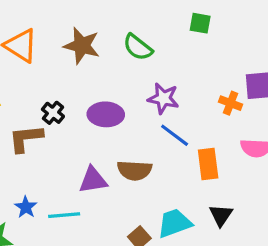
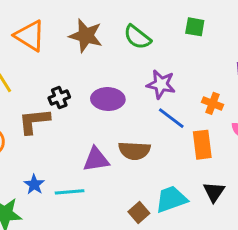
green square: (200, 23) -> (195, 27), moved
orange cross: (231, 103) -> (213, 103), moved
black cross: (53, 113) -> (59, 98), turned 30

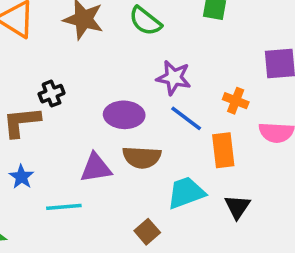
purple ellipse: (108, 99) -> (124, 115), moved
blue star: (34, 185) -> (21, 177), moved
cyan trapezoid: (171, 199) -> (186, 193), moved

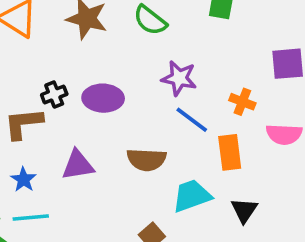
purple ellipse: (124, 115) -> (103, 98), moved
purple triangle: (96, 168) -> (78, 165), moved
cyan line: (64, 207) -> (31, 218), moved

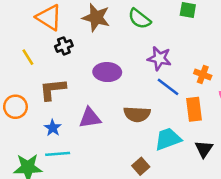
black cross: (54, 94) -> (64, 46), moved

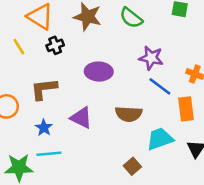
yellow line: (28, 57) -> (19, 47), moved
purple triangle: (90, 118) -> (81, 118), turned 35

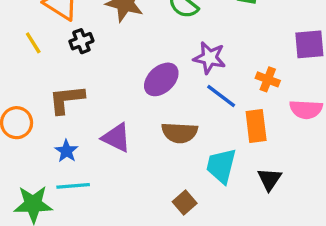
purple ellipse: (99, 72) -> (161, 79), moved, turned -45
cyan trapezoid: (160, 139) -> (221, 166), turned -56

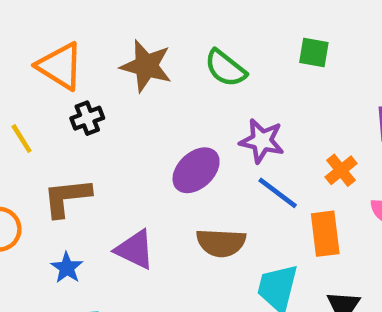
yellow line: (33, 43) -> (22, 139), moved
orange cross: (268, 79) -> (341, 170), turned 30

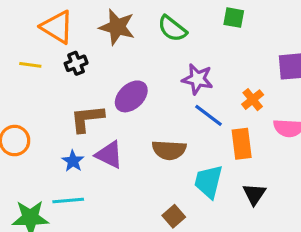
yellow line: (22, 139) -> (30, 65), moved, turned -50
purple ellipse: (196, 170) -> (131, 96), moved
brown L-shape: (67, 197) -> (87, 118), moved
blue star: (67, 268) -> (73, 161), moved

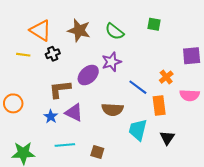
purple star: (197, 79) -> (111, 62), moved, turned -30
cyan line: (68, 200) -> (65, 145), moved
brown square: (174, 216) -> (97, 152), moved, turned -32

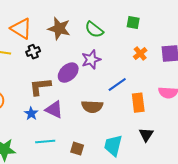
orange cross: (166, 77) -> (140, 54), moved
blue line: (138, 87) -> (117, 85), turned -72
cyan trapezoid: (138, 130) -> (113, 146), moved

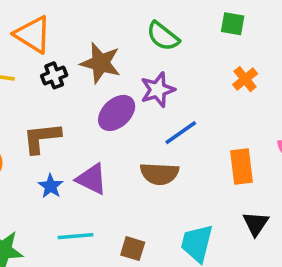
brown star: (59, 29) -> (101, 63), moved
blue line: (117, 85) -> (181, 133), moved
brown L-shape: (40, 87) -> (42, 138), moved

